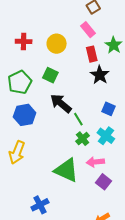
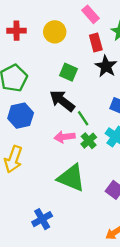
green square: (50, 75) -> (68, 72), moved
pink arrow: (95, 162) -> (65, 137), moved

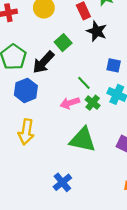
green square: (68, 72) -> (63, 43), turned 35
black arrow: (62, 101) -> (43, 62), moved, turned -75

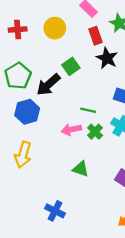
green line: (84, 83) -> (88, 110), turned -40
green triangle: (83, 140) -> (81, 169), size x0.6
blue cross: (62, 182) -> (55, 211), turned -30

